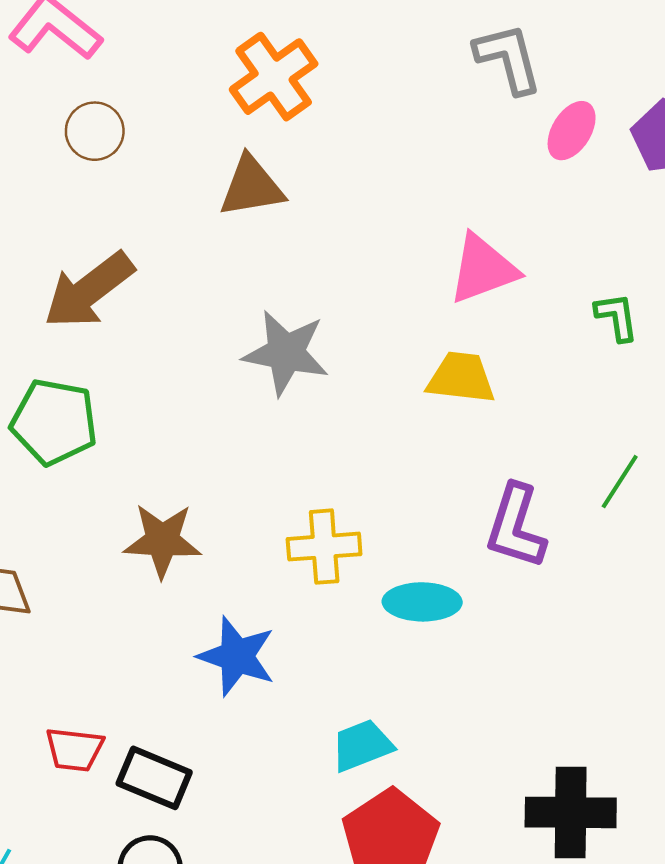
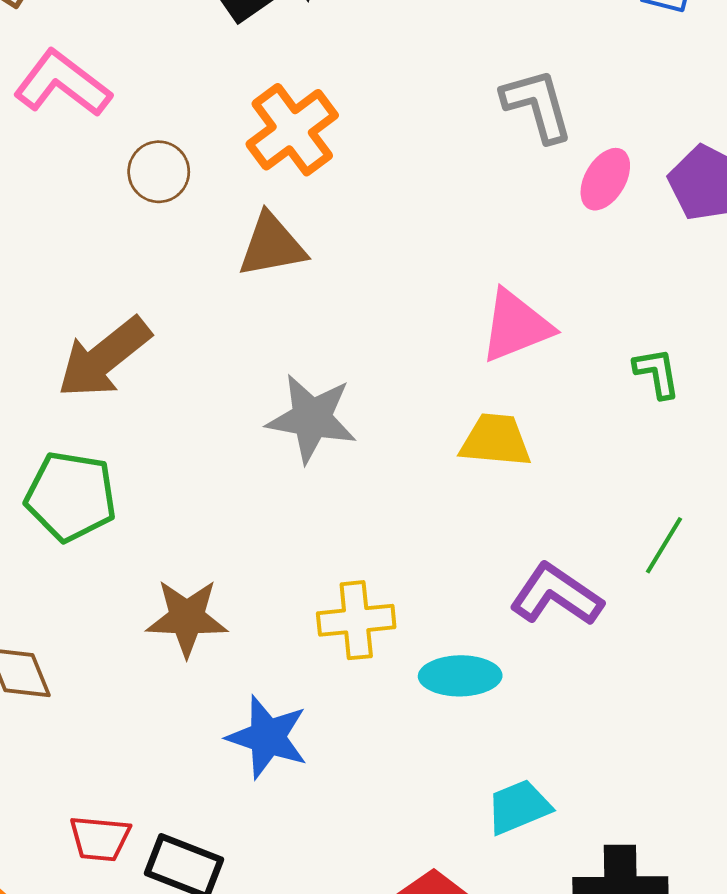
brown circle: (95, 131) -> (159, 172), moved
purple L-shape: (516, 526) -> (556, 595), turned 108
cyan trapezoid: (362, 746) -> (519, 807), moved

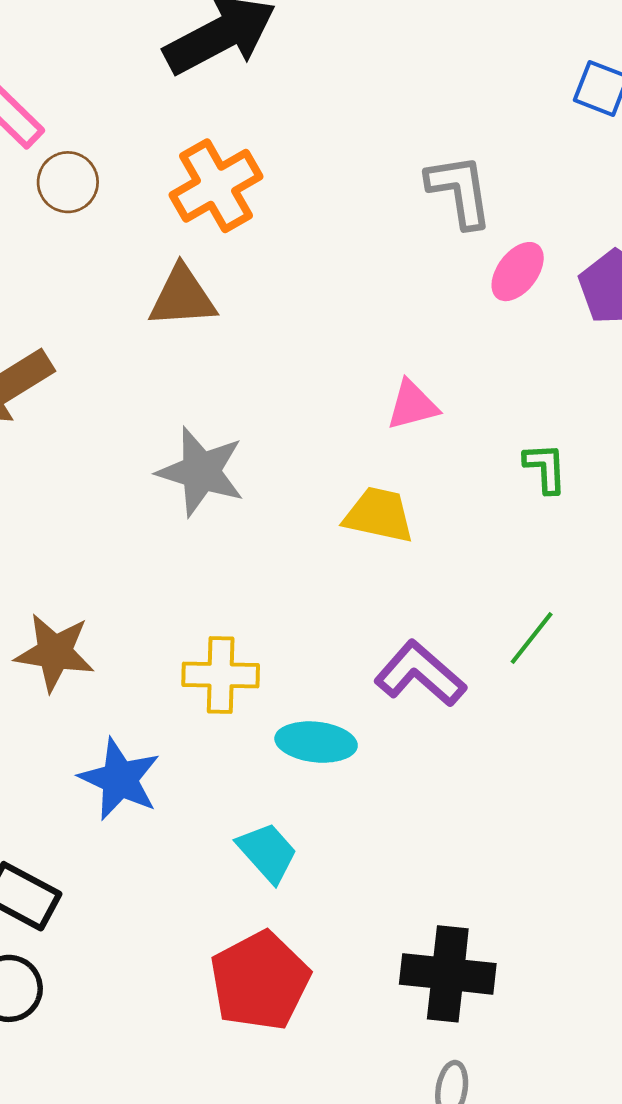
brown circle: (159, 172) -> (68, 182), moved
pink triangle: (516, 326) -> (412, 405), size x0.7
cyan trapezoid: (519, 807) -> (267, 852), moved, turned 64

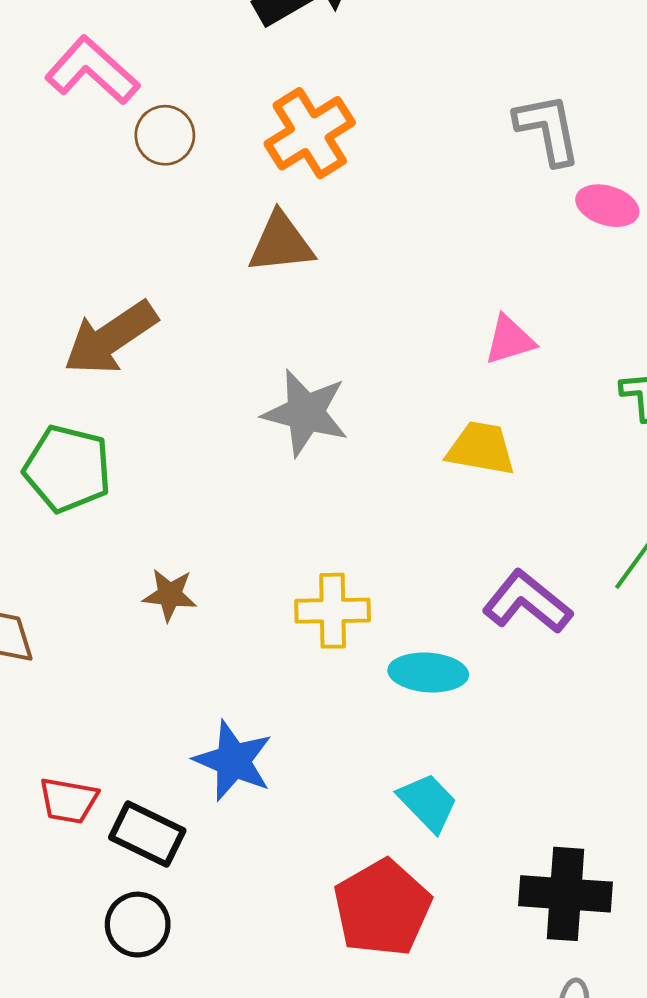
pink ellipse: (518, 272) -> (607, 206), turned 72
brown star: (55, 652) -> (170, 595), size x0.7
blue star: (120, 779) -> (233, 761), moved
cyan trapezoid: (267, 852) -> (428, 802), moved

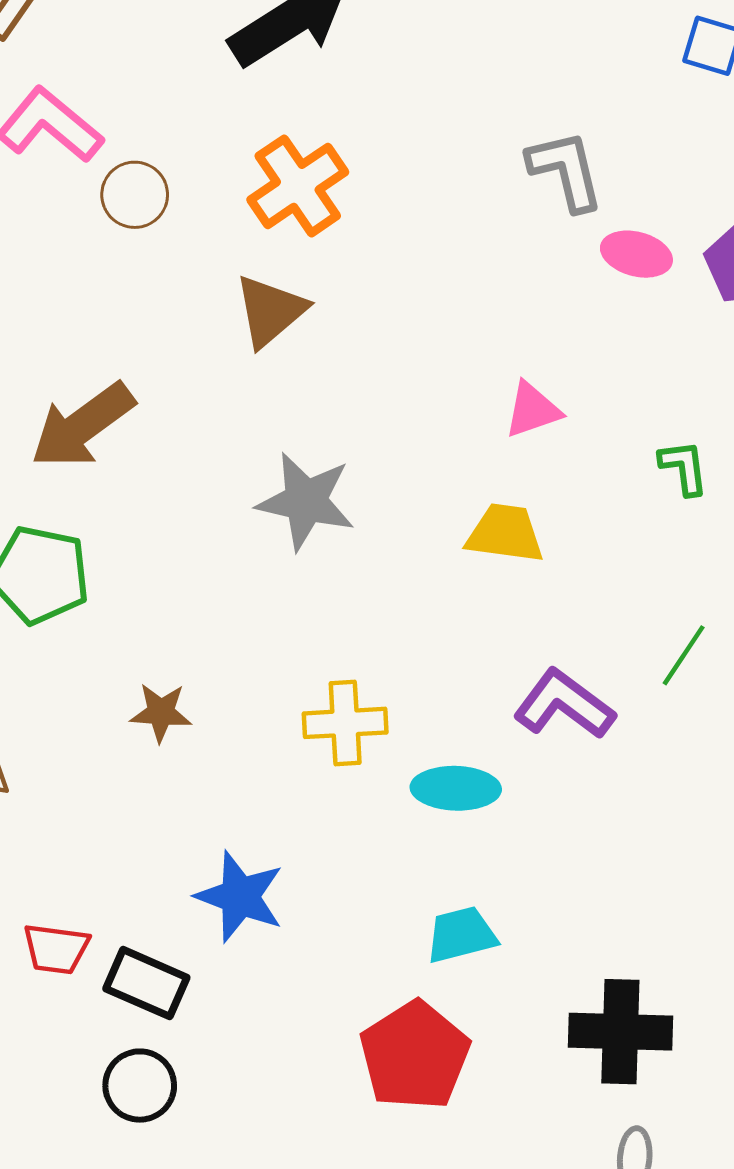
brown triangle: (281, 243) -> (270, 311), turned -32
cyan trapezoid: (428, 802) -> (461, 935), turned -58

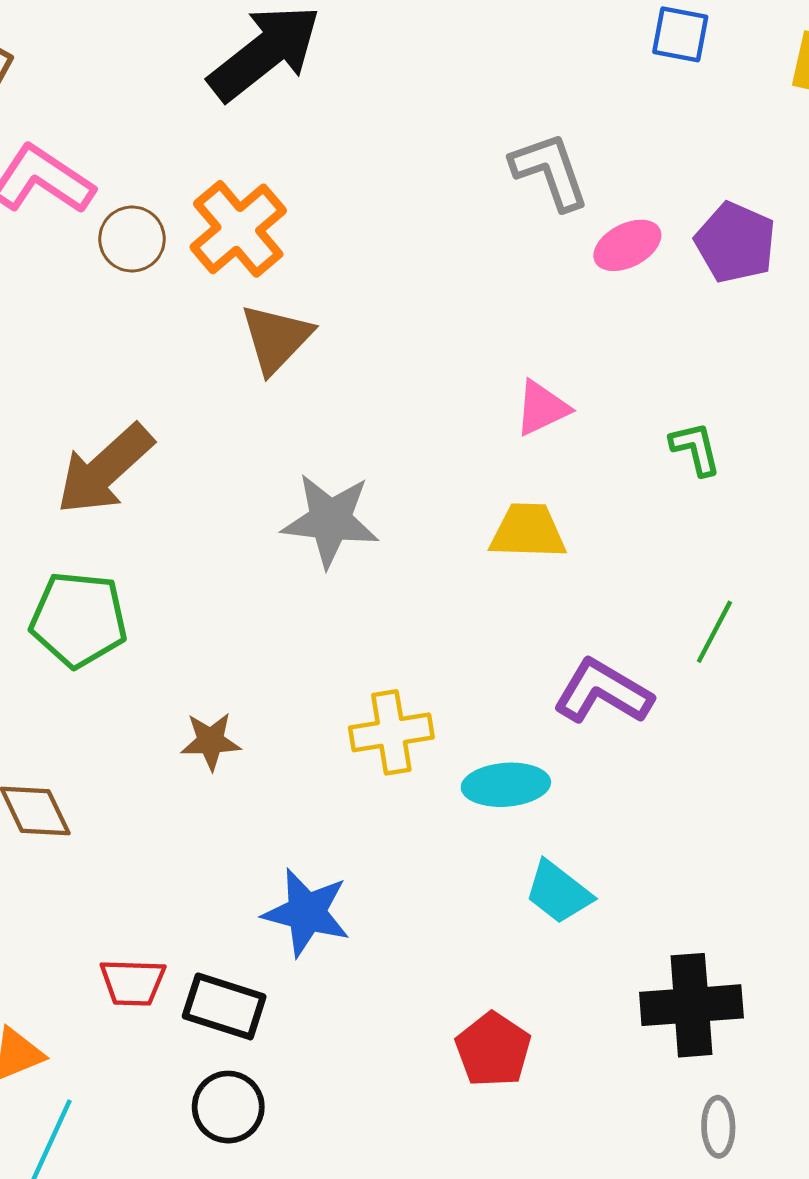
orange cross: (298, 186) -> (238, 229), moved
pink ellipse: (636, 254) -> (627, 245), turned -36
cyan trapezoid: (461, 935) -> (558, 892), moved, turned -122
red pentagon: (415, 1056) -> (493, 1050), size x0.7

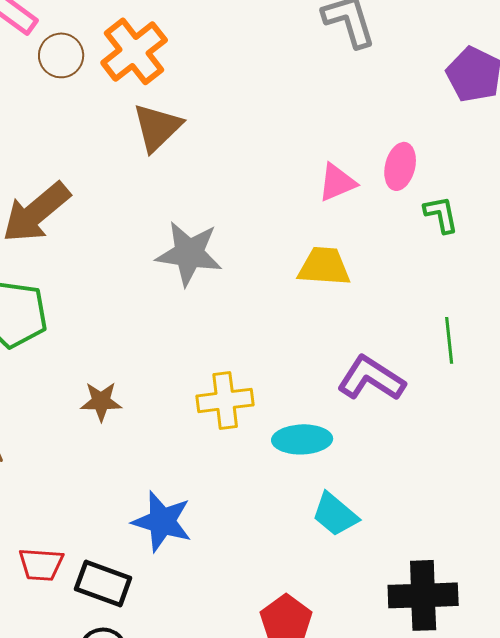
pink ellipse: (627, 245) -> (400, 166), moved, turned -51
green line: (714, 632) -> (449, 340), turned -36

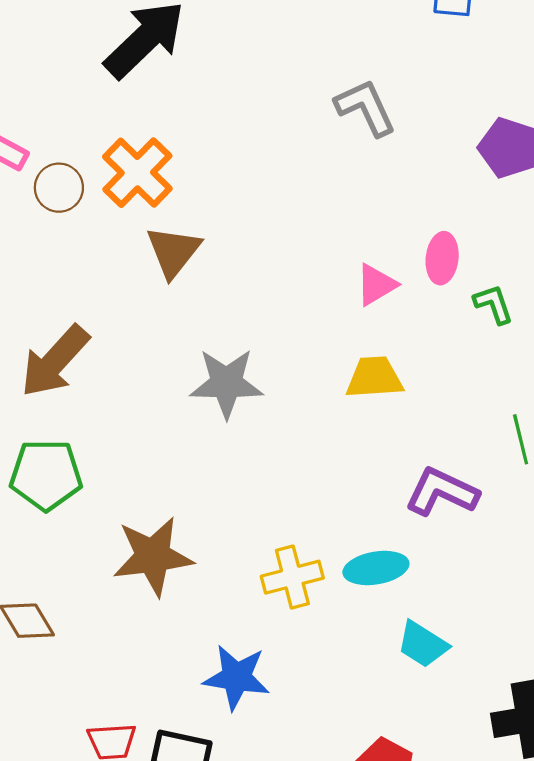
yellow cross: (225, 400) -> (292, 577), moved
brown star: (101, 401) -> (153, 556), size x1.8

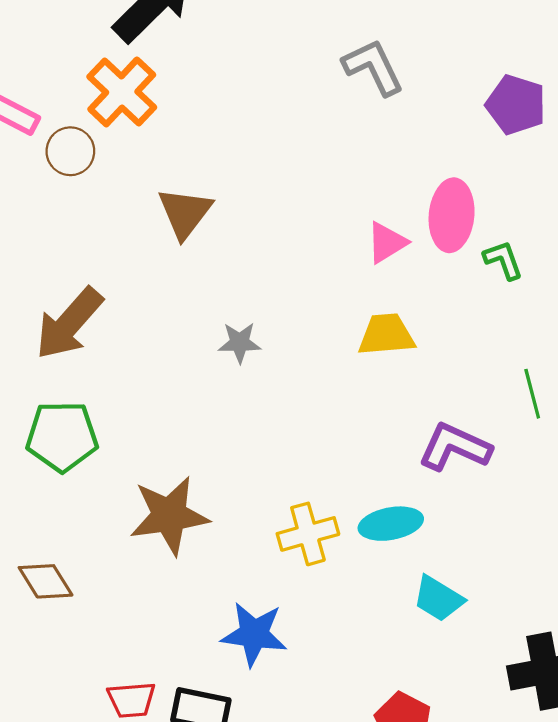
orange cross: (137, 173) -> (122, 92), moved
pink ellipse: (442, 258) -> (452, 215), size x1.4
gray star: (226, 383) -> (240, 343), size x0.6

